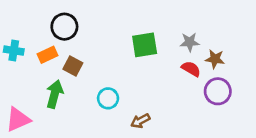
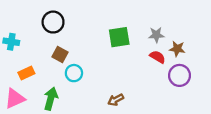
orange rectangle: (48, 55) -> (26, 73), moved
green arrow: (55, 94) -> (51, 99), moved
cyan circle: (108, 98) -> (74, 73), moved

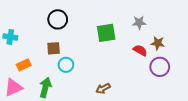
black circle: (53, 22) -> (58, 19), moved
gray star: (156, 35) -> (139, 23), moved
brown square: (60, 55) -> (54, 48), turned -32

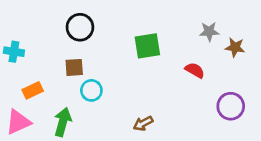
gray star: (139, 23) -> (209, 32), moved
brown star: (158, 43) -> (235, 47), moved
purple circle: (160, 67) -> (231, 106), moved

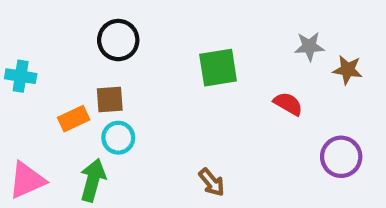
orange rectangle: (33, 90) -> (74, 119), moved
cyan circle: (91, 90) -> (118, 138), moved
brown arrow: (143, 123) -> (212, 182), turned -102

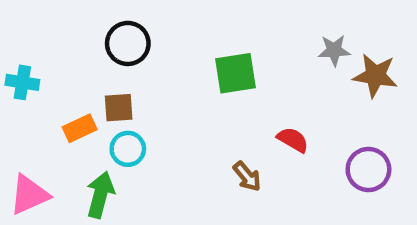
brown star: (348, 70) -> (375, 76), size x1.4
red semicircle: (288, 104) -> (293, 140), moved
brown arrow: (212, 182) -> (247, 176), moved

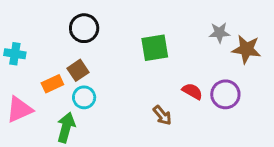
brown square: (119, 108) -> (78, 70), turned -30
purple circle: (368, 169) -> (225, 94), moved
pink triangle: (29, 195) -> (19, 109), moved

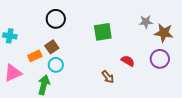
purple circle: (225, 94) -> (160, 59), moved

